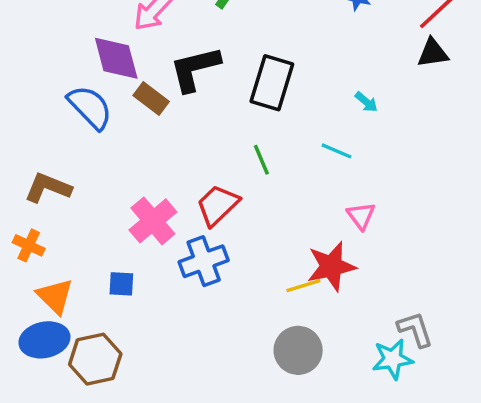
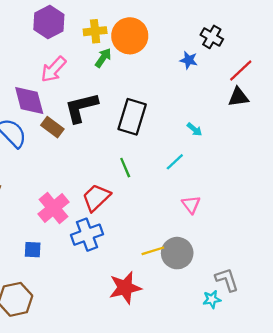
cyan line: (337, 151) -> (175, 162), turned -66
red star: (331, 266) -> (125, 288), moved
gray circle: (298, 350) -> (177, 253), moved
cyan star: (393, 359) -> (212, 299), size x0.7

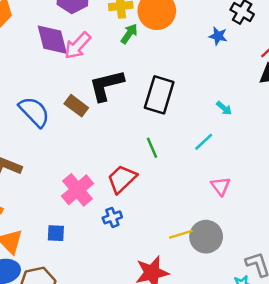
purple diamond: (29, 101) -> (52, 40), moved
blue cross: (87, 235) -> (112, 217), size x0.6

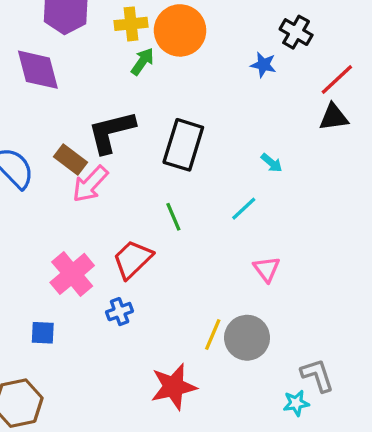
pink arrow: (77, 46) -> (90, 184), moved
yellow line: (181, 234) -> (213, 334), turned -50

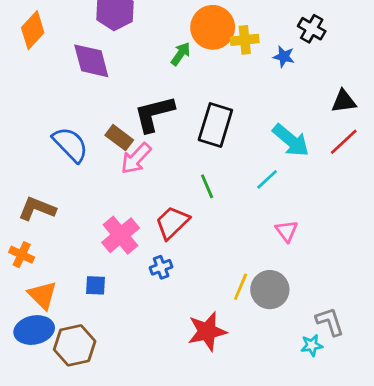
yellow cross: (131, 24) -> (245, 40), moved
red line: (337, 79) -> (344, 142), moved
cyan arrow: (272, 163) -> (291, 140), size x2.0

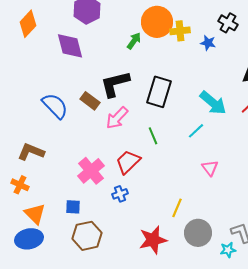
pink arrow: (136, 158) -> (117, 118), moved
gray circle: (270, 290) -> (198, 233), moved
brown hexagon: (75, 345) -> (87, 236), moved

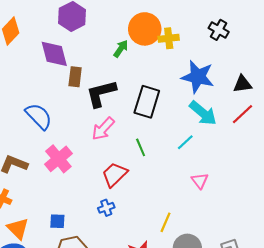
blue star: (208, 43) -> (198, 77), moved, size x2.0
brown rectangle: (90, 101) -> (75, 77), moved, turned 60
pink cross: (91, 171) -> (58, 159), moved

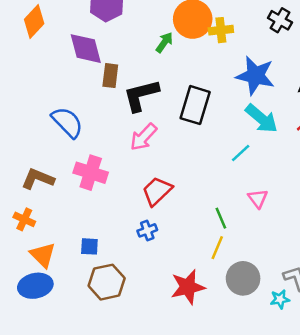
green line: (141, 147) -> (221, 218), moved
pink cross: (58, 159) -> (91, 173), turned -32

